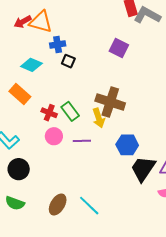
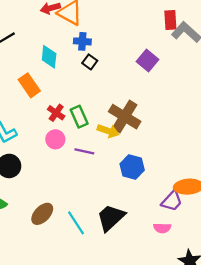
cyan diamond: (31, 65) -> (49, 57), turned 60
yellow arrow: (99, 118) -> (108, 131), turned -66
black trapezoid: (143, 169) -> (111, 218), moved

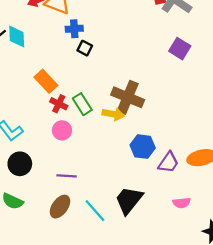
cyan diamond: (49, 57) -> (17, 37), moved
purple square: (148, 61) -> (180, 49), moved
orange rectangle: (29, 85) -> (46, 81), moved
purple line: (84, 151) -> (67, 176), moved
purple trapezoid: (172, 201) -> (168, 162), moved

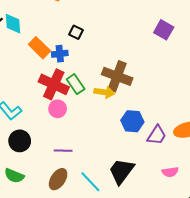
blue cross: (74, 29) -> (60, 54), moved
orange rectangle: (46, 81) -> (39, 48), moved
red cross: (59, 104) -> (54, 84), size x1.8

